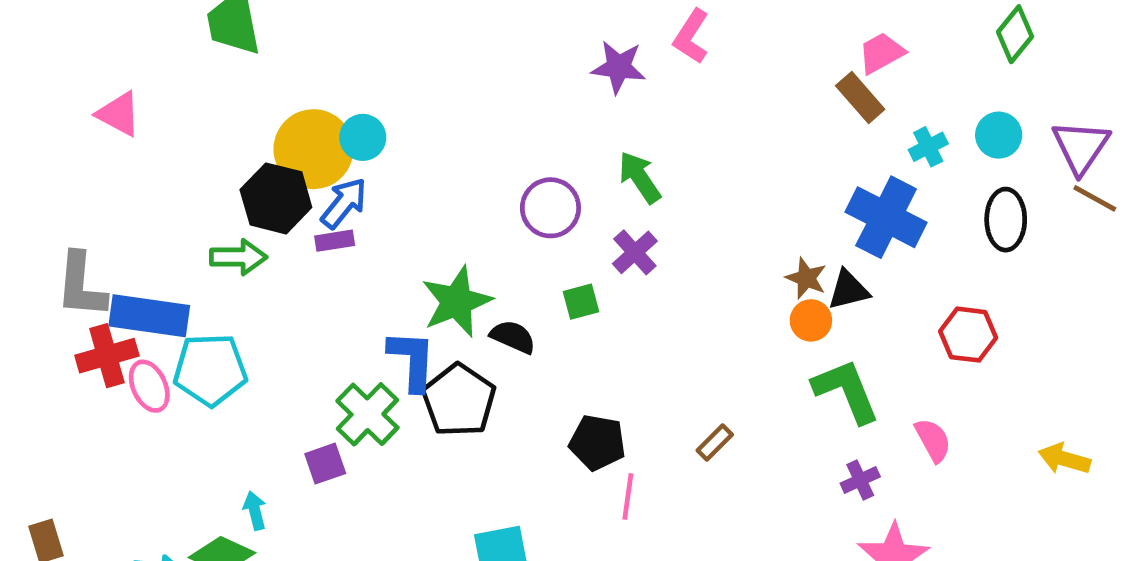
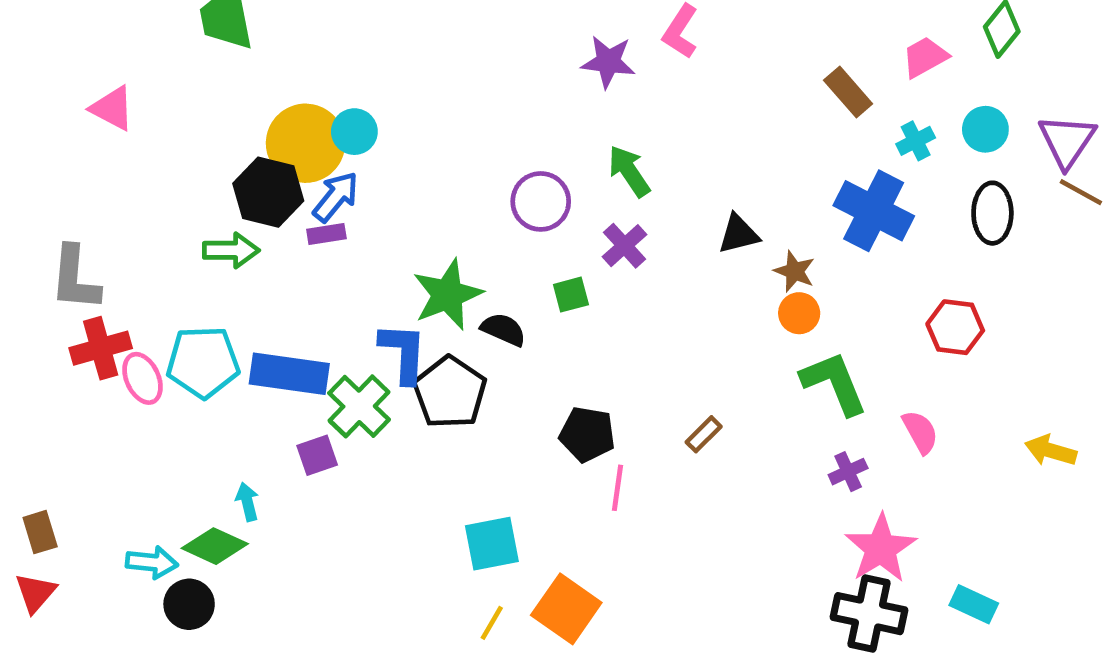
pink trapezoid: (881, 53) -> (925, 57), moved
black triangle: (848, 290) -> (739, 234), moved
blue rectangle: (149, 316) -> (289, 374), moved

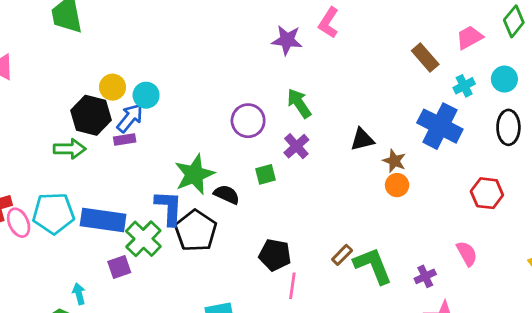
cyan circle: (354, 132) -> (146, 95), moved
yellow circle: (306, 143) -> (113, 87), size x0.6
green L-shape: (834, 383) -> (373, 266), moved

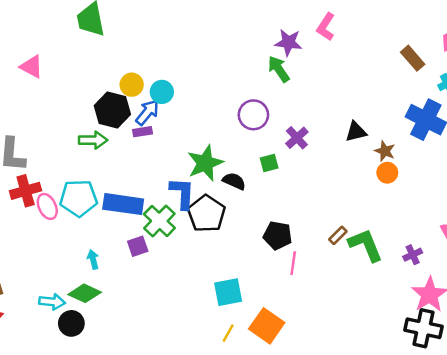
green arrow: (299, 103) -> (279, 69), moved
cyan arrow: (79, 294) -> (93, 260), moved

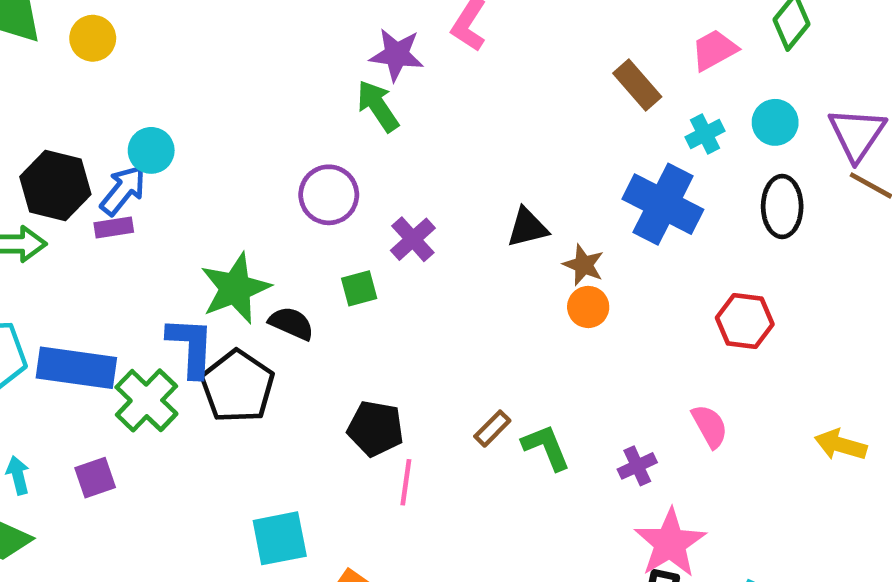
yellow circle: (132, 85) -> (93, 38), moved
green L-shape: (366, 245) -> (546, 447), size x0.7
purple square: (138, 246) -> (95, 478), moved

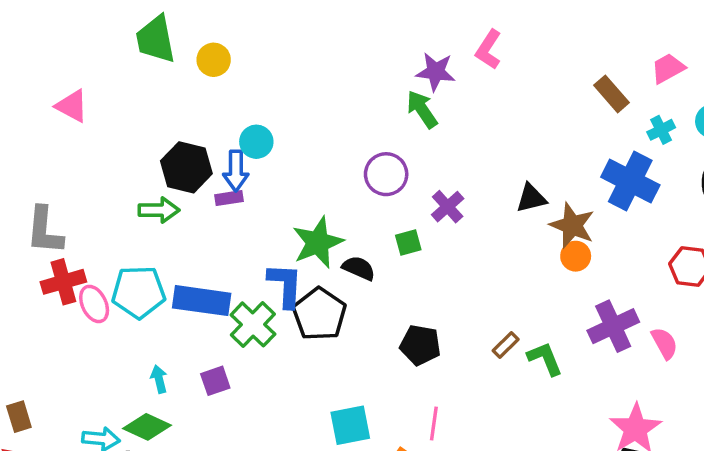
blue arrow: (123, 190) -> (236, 171), turned 141
brown star: (583, 265) -> (572, 225), size x1.5
purple cross: (637, 466) -> (613, 326), moved, size x1.8
pink line: (406, 482) -> (434, 424), moved

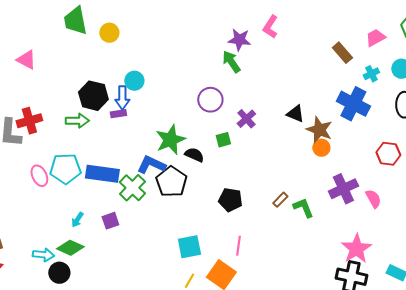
black triangle: (531, 198) -> (295, 114), turned 36
red cross: (63, 282) -> (29, 121), moved
blue L-shape: (285, 285) -> (151, 165), turned -68
cyan arrow: (159, 379) -> (77, 220), turned -133

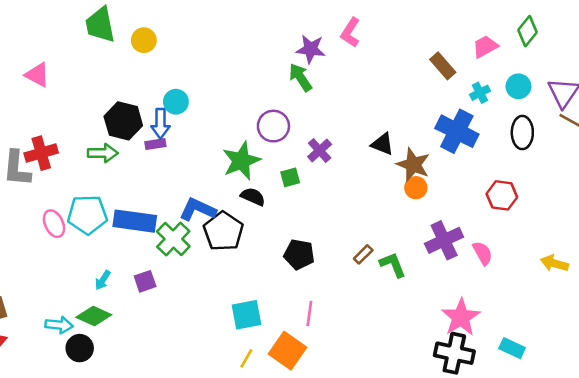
green star: (170, 140) -> (241, 161), moved

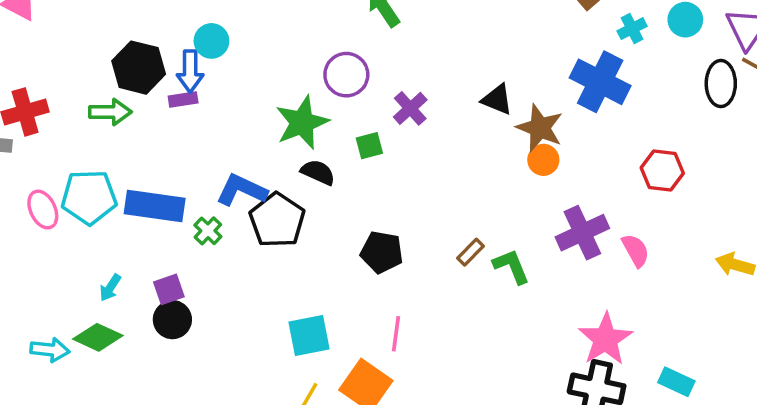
black ellipse: (522, 133) -> (721, 84), moved
green cross: (173, 239) -> (208, 231), size x0.6
black circle: (80, 348) -> (172, 320), moved

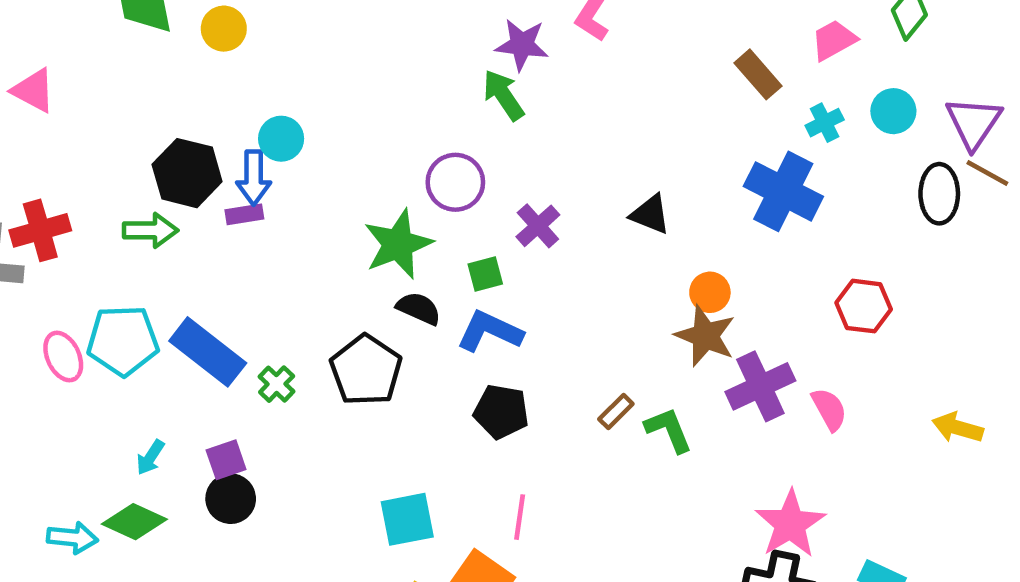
brown star: (540, 128) -> (705, 336), moved
blue L-shape: (242, 190) -> (490, 331), moved
blue rectangle: (155, 206) -> (208, 352), turned 30

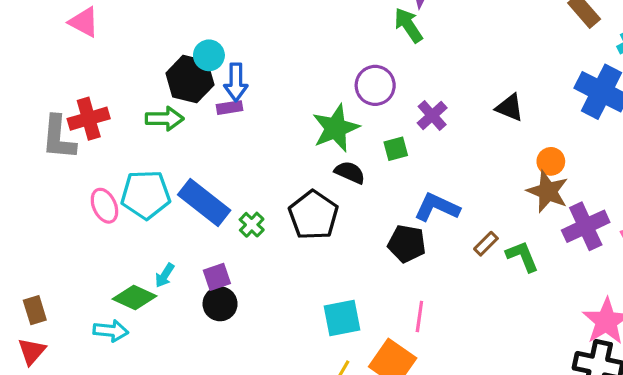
cyan circle: (281, 139) -> (209, 55), moved
blue L-shape: (490, 331) -> (437, 207), moved
green diamond: (134, 522) -> (135, 297), moved

